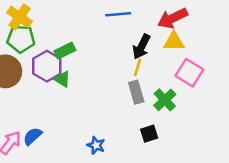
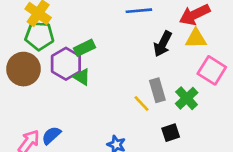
yellow line: (138, 67) -> (142, 104), moved, turned -60

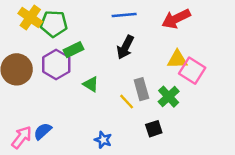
green pentagon: (39, 36) -> (54, 24), moved
yellow triangle: (196, 39) -> (177, 60), moved
black arrow: (163, 44) -> (125, 47), moved
green triangle: (82, 77) -> (91, 84), moved

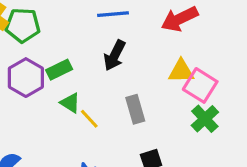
green rectangle: (73, 50) -> (59, 70), moved
green cross: (169, 97) -> (205, 119), moved
yellow line: (127, 102) -> (89, 119), moved

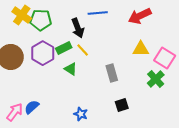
black arrow: (115, 55) -> (78, 28), moved, turned -48
pink square: (200, 85) -> (165, 58), moved
yellow line: (89, 119) -> (83, 50), moved

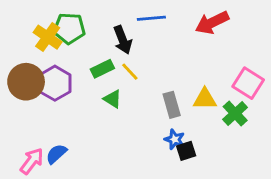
yellow cross: (22, 15) -> (48, 37), moved
yellow triangle: (141, 49) -> (205, 99), moved
purple hexagon: (43, 53) -> (55, 83), moved
blue star: (81, 114) -> (175, 139), moved

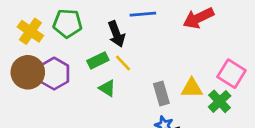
yellow cross: (48, 37) -> (30, 31), moved

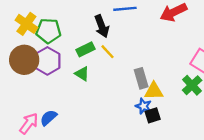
green pentagon: (67, 23) -> (48, 31), moved
green triangle: (107, 88) -> (82, 74), moved
yellow triangle: (192, 88) -> (154, 91), moved

